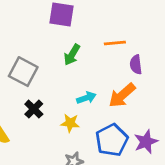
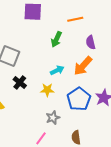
orange line: (115, 43) -> (75, 19), moved
green arrow: (72, 55) -> (56, 39), moved

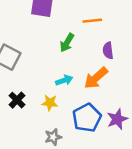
black cross: (20, 83) -> (17, 100), moved

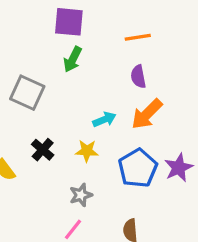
green arrow: (67, 43) -> (73, 59), moved
purple semicircle: (108, 51) -> (138, 77), moved
gray star: (53, 137) -> (81, 195), moved

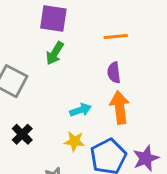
orange arrow: (147, 114) -> (120, 107), turned 124
yellow star: (87, 151) -> (74, 141), moved

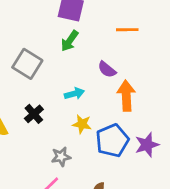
purple semicircle: (114, 73) -> (107, 69), moved, turned -48
cyan arrow: (80, 110) -> (74, 94), moved

